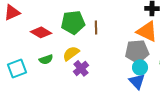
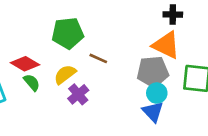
brown line: (96, 27) -> (98, 58), moved, turned -64
red diamond: (41, 32) -> (25, 64), moved
green semicircle: (46, 59) -> (32, 82), turned -112

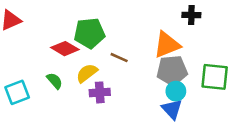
orange triangle: (166, 45) -> (167, 45), moved, turned -48
red diamond: (25, 64) -> (65, 49), moved
purple cross: (78, 94) -> (100, 92), turned 36

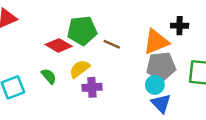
black cross: (191, 15) -> (180, 26), moved
brown line: (119, 58) -> (112, 44), moved
cyan circle: (176, 91) -> (155, 85), moved

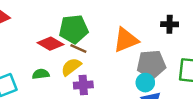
orange triangle: (156, 42) -> (126, 40), moved
brown line: (112, 44) -> (78, 49), moved
green semicircle: (49, 76) -> (41, 74), turned -56

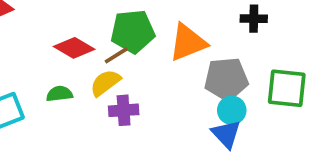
green pentagon: (74, 29) -> (133, 31), moved
brown line: (78, 49) -> (116, 55), turned -56
cyan circle: (145, 83) -> (232, 110), moved

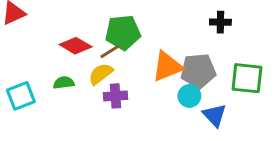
orange triangle: (188, 42) -> (167, 66), moved
cyan circle: (232, 110) -> (189, 96), moved
blue triangle: (226, 134) -> (215, 115), moved

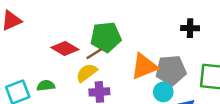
green semicircle: (64, 83) -> (46, 86), moved

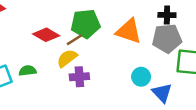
orange triangle: (144, 66) -> (129, 31), moved, turned 40
gray pentagon: (171, 70) -> (167, 38), moved

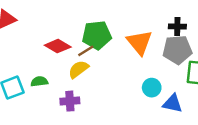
orange triangle: (129, 31) -> (139, 42), turned 32
purple cross: (79, 77) -> (70, 101), moved
blue triangle: (162, 93) -> (172, 103), turned -35

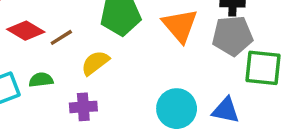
red diamond: (58, 46) -> (26, 31), moved
brown line: (86, 51) -> (61, 37), moved
cyan circle: (152, 88) -> (177, 109), moved, size x1.5

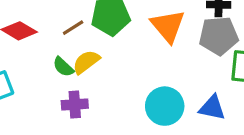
brown line: (61, 37) -> (73, 28), moved
green semicircle: (41, 80) -> (63, 67), moved, turned -130

